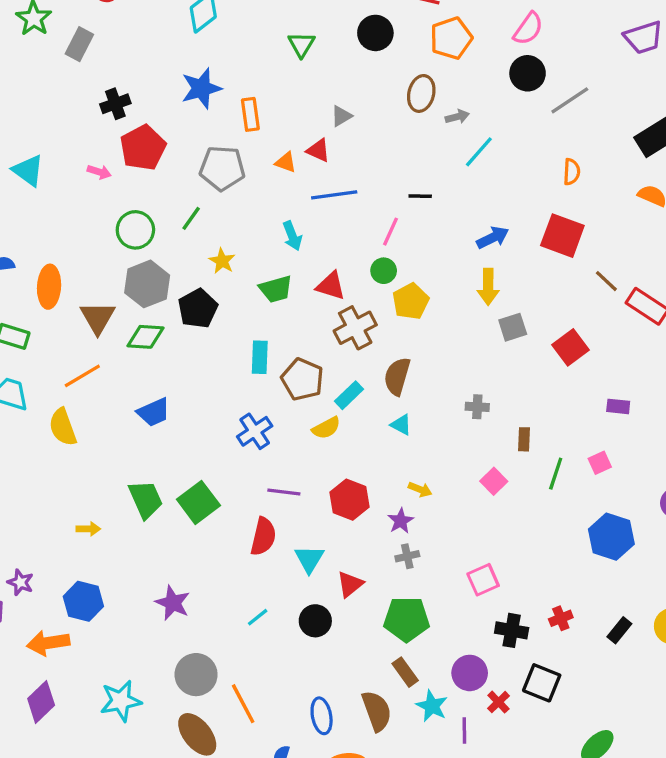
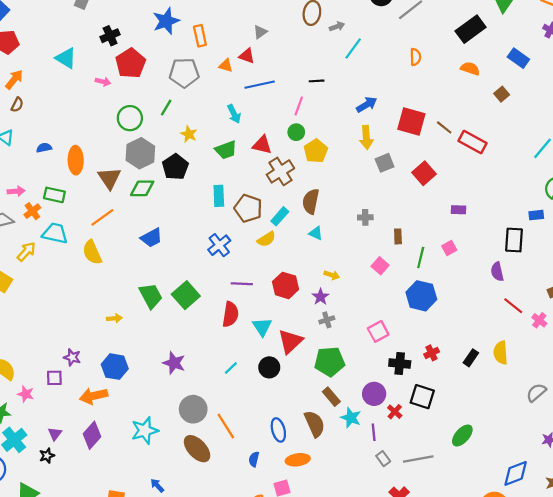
cyan triangle: (28, 170) -> (66, 58), moved
red square: (562, 236) -> (411, 122), moved
blue hexagon: (611, 537) -> (421, 296), moved
red triangle: (350, 584) -> (290, 341), size x1.4

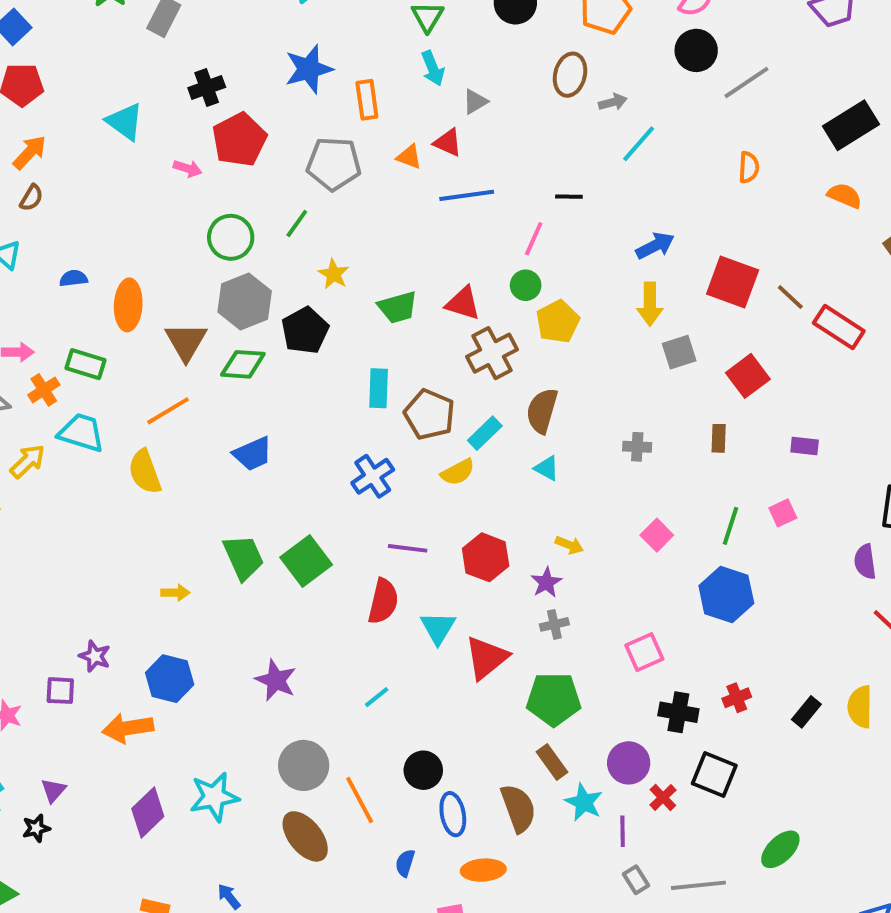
cyan arrow: (234, 114) -> (433, 68), moved
brown rectangle: (398, 236) -> (719, 438), moved
black circle: (269, 367) -> (423, 770), moved
purple diamond: (92, 435) -> (148, 813), moved

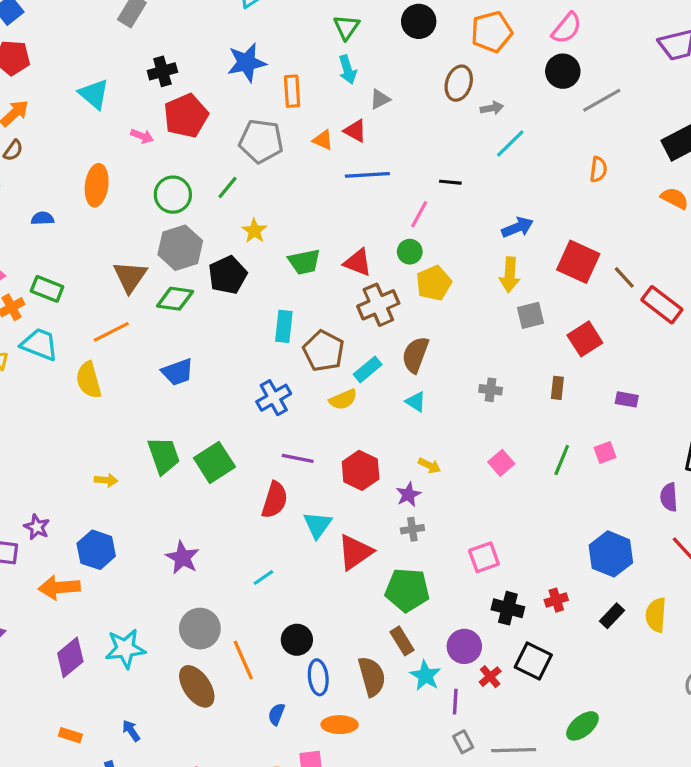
orange ellipse: (128, 305) -> (97, 185), moved
blue hexagon: (726, 594) -> (611, 554), moved

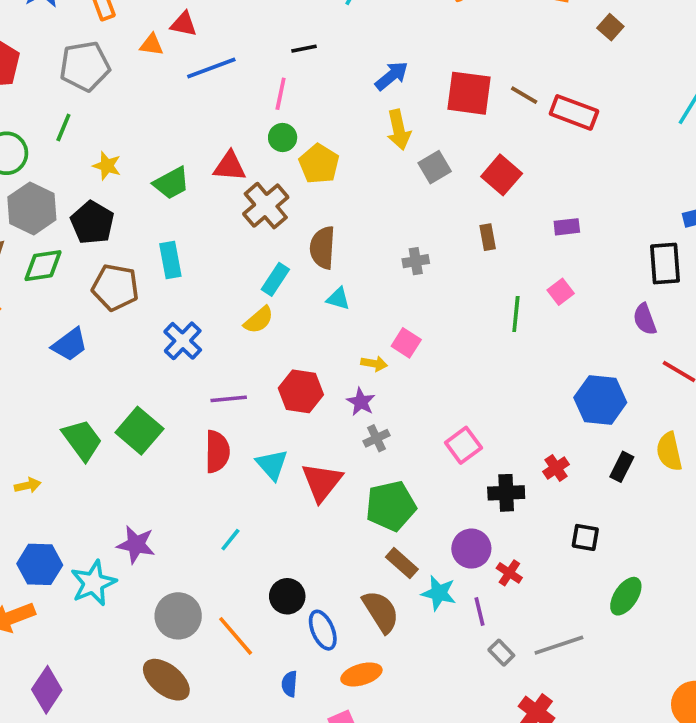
brown pentagon: (324, 351) -> (115, 287), moved
pink square: (501, 463) -> (406, 343), moved
cyan star: (125, 649) -> (93, 583), moved
black square: (533, 661) -> (585, 537), moved, size x0.7
brown ellipse: (197, 686) -> (166, 680), moved

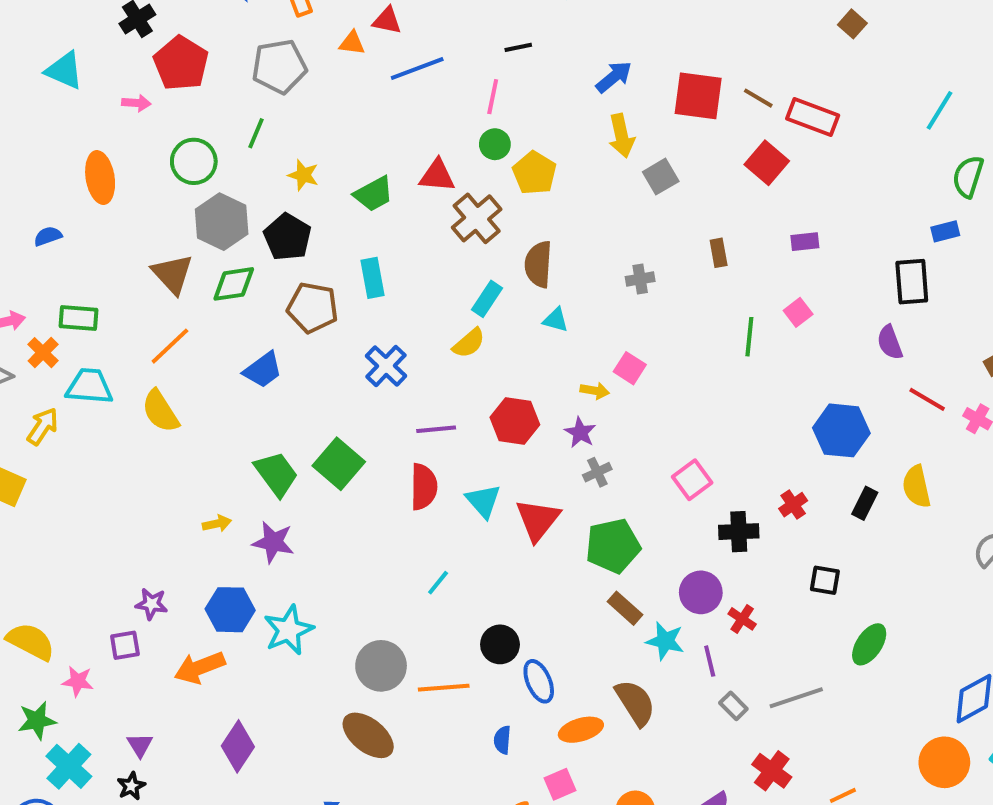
red square: (502, 175) -> (767, 163), moved
purple star: (136, 545) -> (273, 542), moved
brown semicircle: (381, 612) -> (635, 703), moved
orange line: (236, 636) -> (444, 688), turned -54

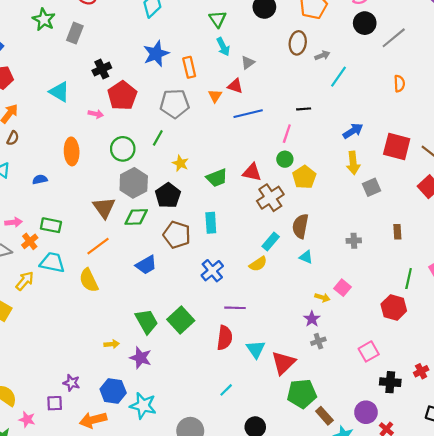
orange triangle: (352, 43) -> (215, 96), turned 48
red hexagon: (515, 421) -> (394, 307), moved
green pentagon: (613, 546) -> (302, 394), moved
cyan star: (289, 630) -> (143, 406), turned 30

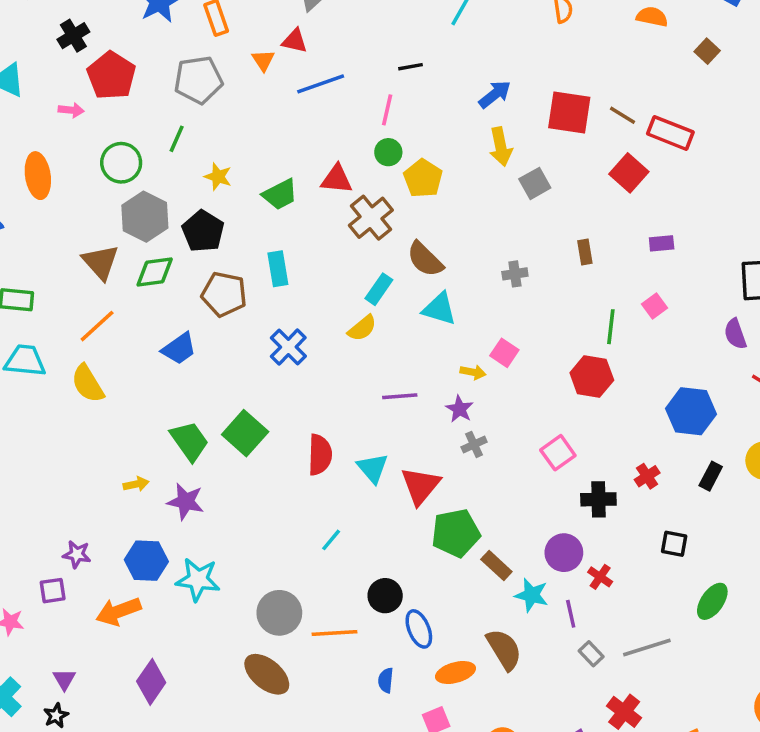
brown semicircle: (300, 226) -> (425, 259), turned -50
cyan triangle: (306, 257) -> (439, 309), size x1.5
purple line: (235, 308) -> (400, 396), moved

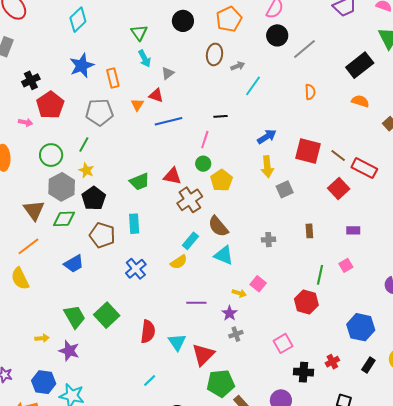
yellow star: (218, 177) -> (86, 170), moved

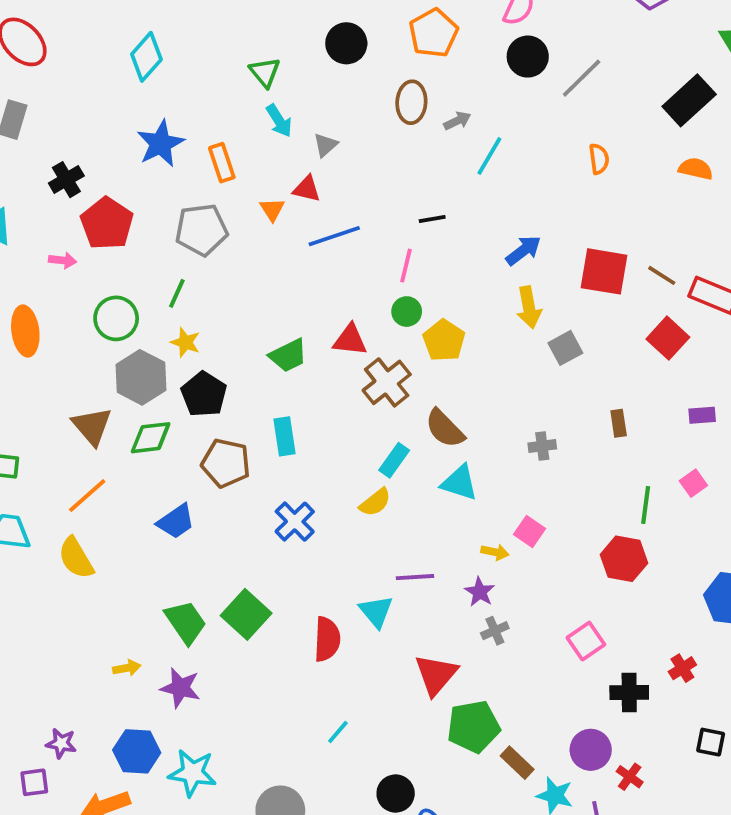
cyan triangle: (177, 342) -> (376, 611), moved

